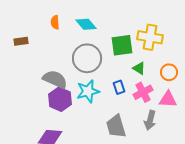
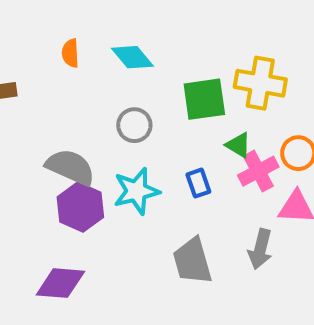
gray circle: (87, 58) -> (134, 125), size x0.6
pink cross: (143, 92) -> (258, 171), moved

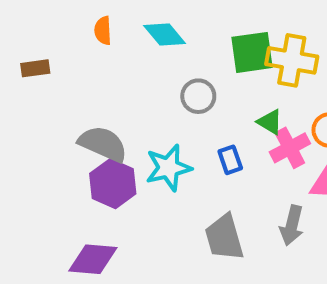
green square: (204, 99) -> (252, 52), moved
gray circle: (134, 125) -> (198, 96), moved

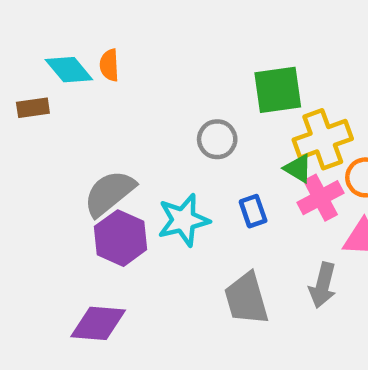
cyan diamond: (165, 35) -> (69, 70), moved
yellow cross: (292, 60) -> (323, 139), moved, turned -30
gray semicircle: (103, 144) -> (109, 193), turned -63

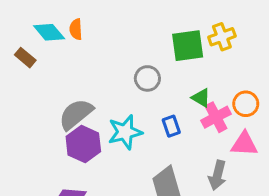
brown rectangle: (33, 108) -> (25, 58), turned 48
yellow cross: (323, 139) -> (222, 37), moved, size x0.7

